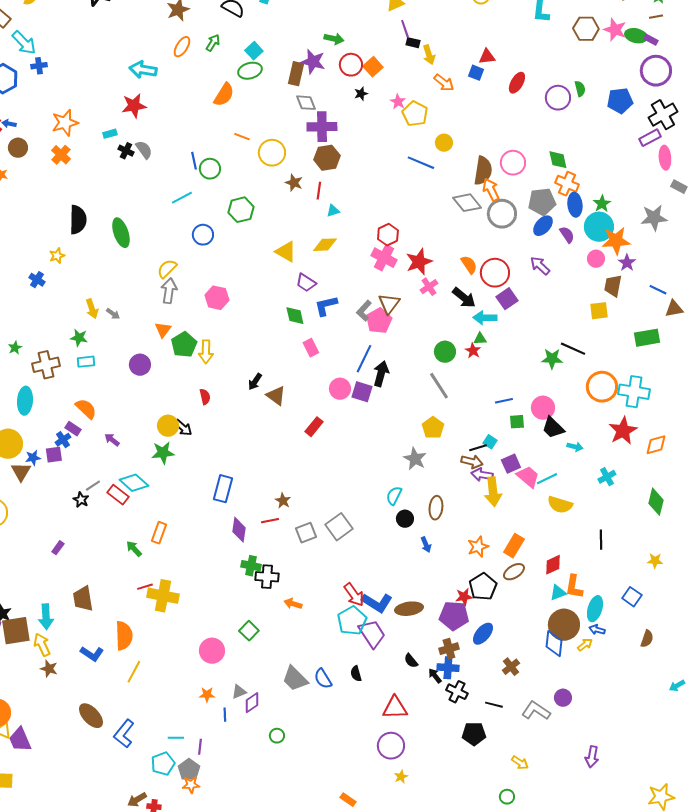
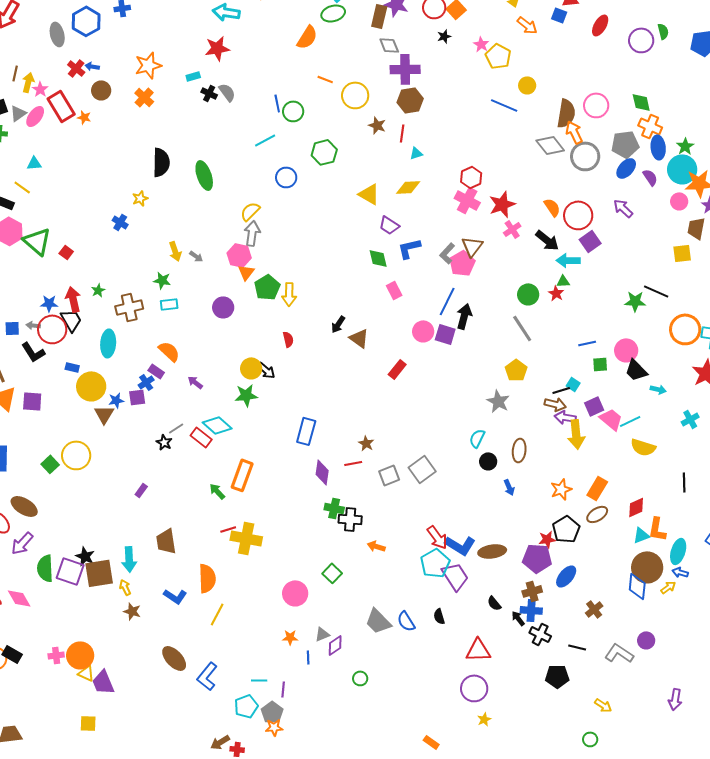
pink hexagon: (217, 298) -> (239, 255), moved
orange rectangle: (159, 533) -> (242, 475), size x1.4
yellow arrow: (42, 645) -> (125, 587), size x0.7

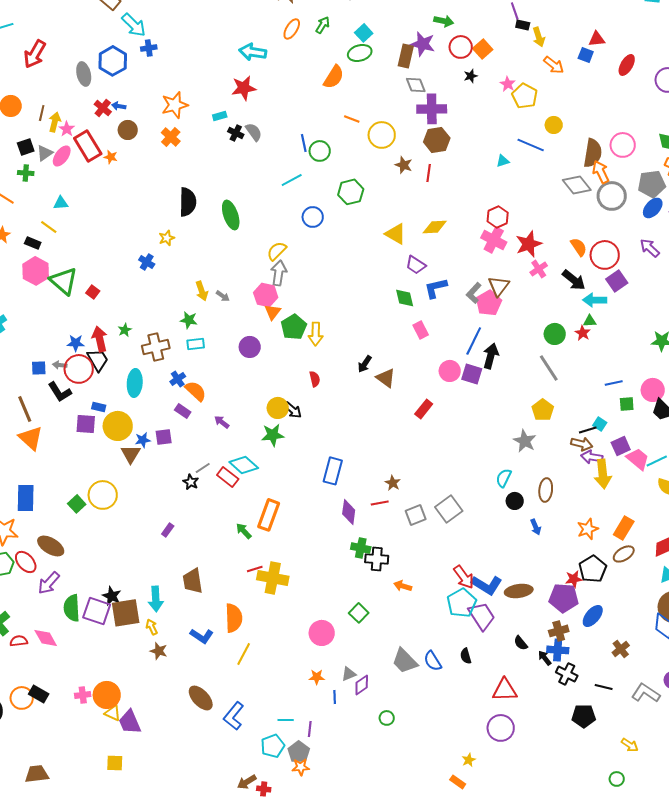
cyan triangle: (416, 153) -> (503, 161), moved
blue cross: (146, 382) -> (178, 379), moved
purple square: (32, 401) -> (86, 424), moved
yellow star: (484, 719) -> (469, 760), moved

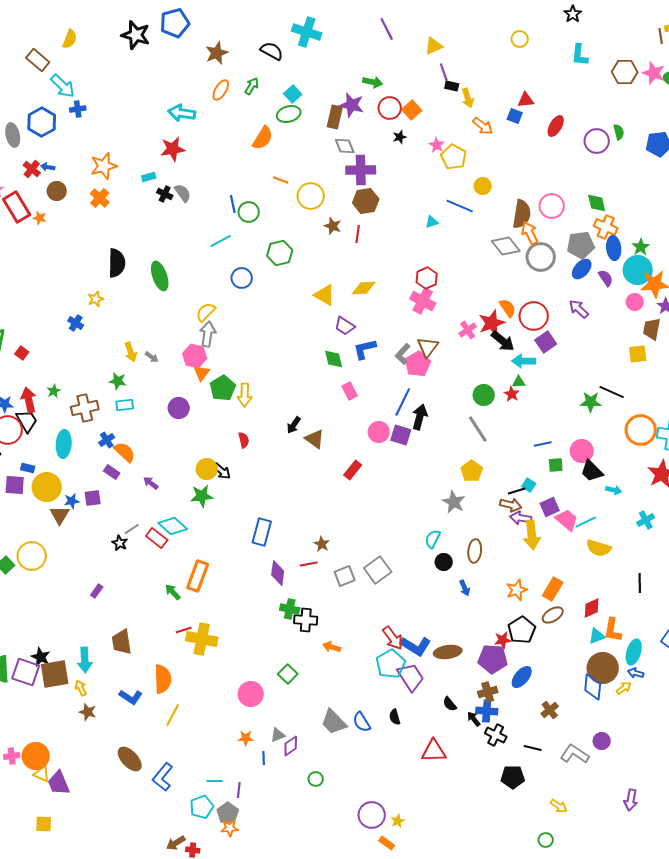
red star: (529, 244) -> (492, 323), moved
purple circle: (501, 728) -> (372, 815), moved

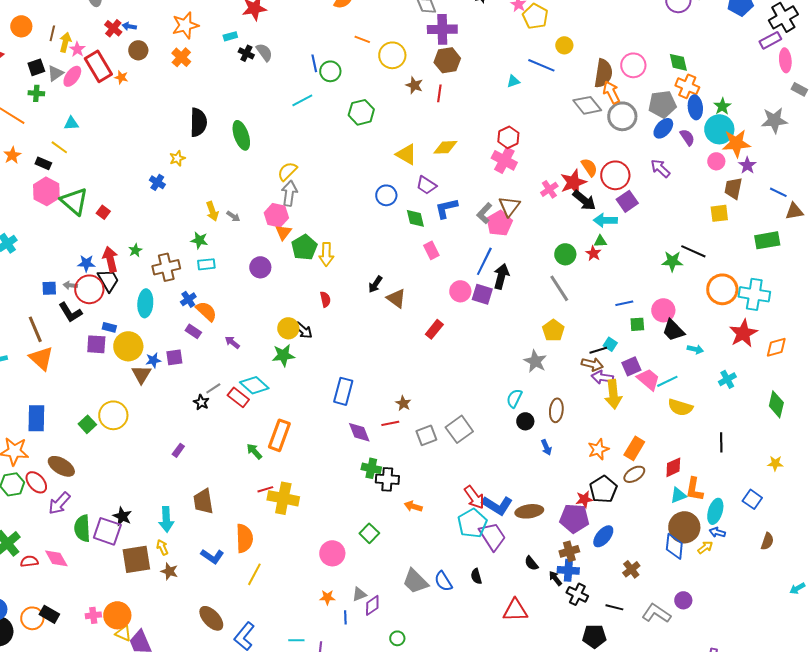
blue circle: (242, 278) -> (386, 195), moved
purple diamond: (278, 573) -> (359, 432), turned -30
brown square: (55, 674) -> (136, 559), moved

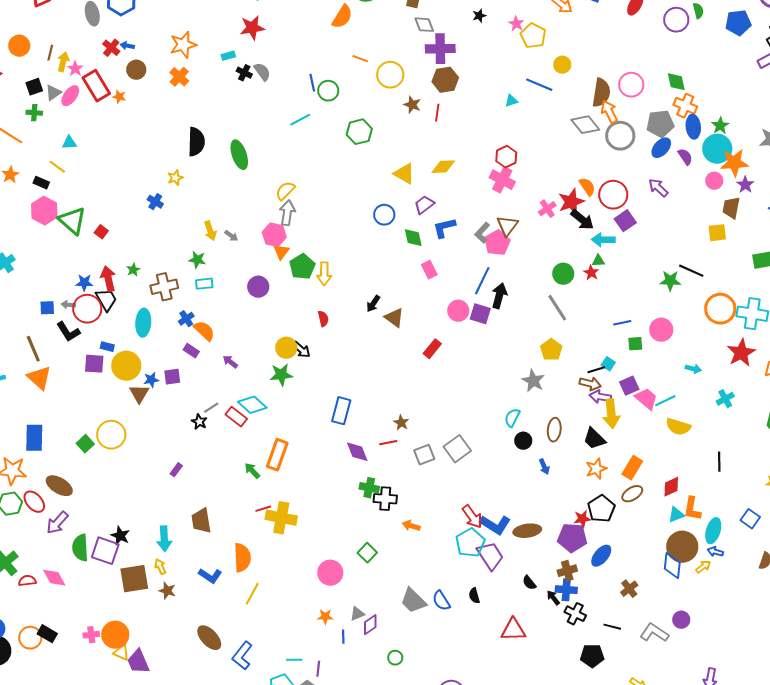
purple trapezoid: (426, 185) -> (424, 205), turned 110
black trapezoid: (673, 330) -> (594, 439), moved

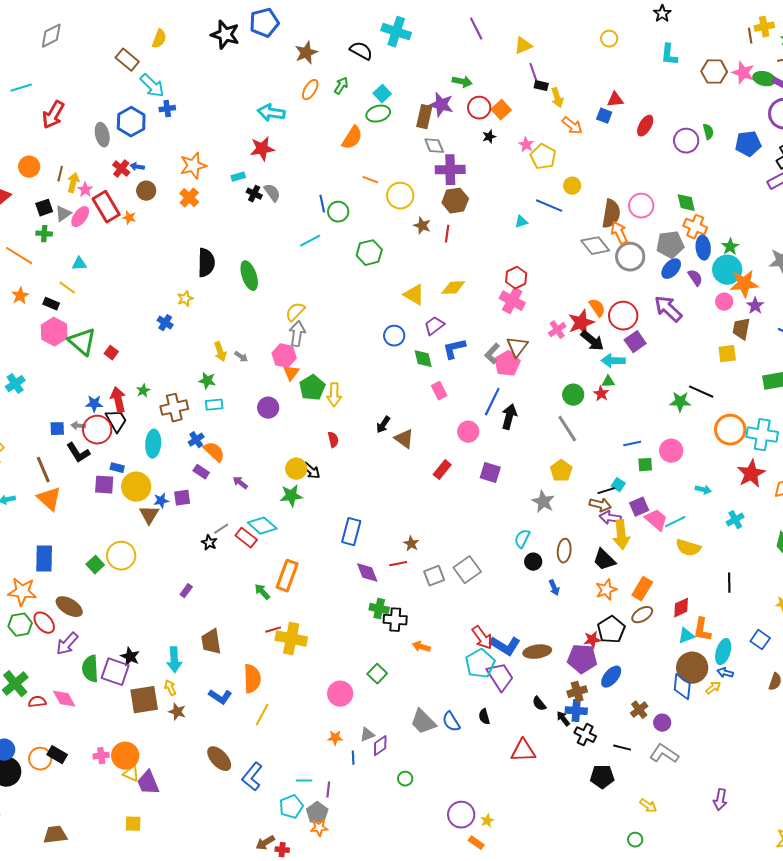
purple arrow: (658, 188) -> (668, 309), size x1.4
purple square: (480, 314) -> (490, 473), moved
purple circle: (681, 620) -> (662, 723), moved

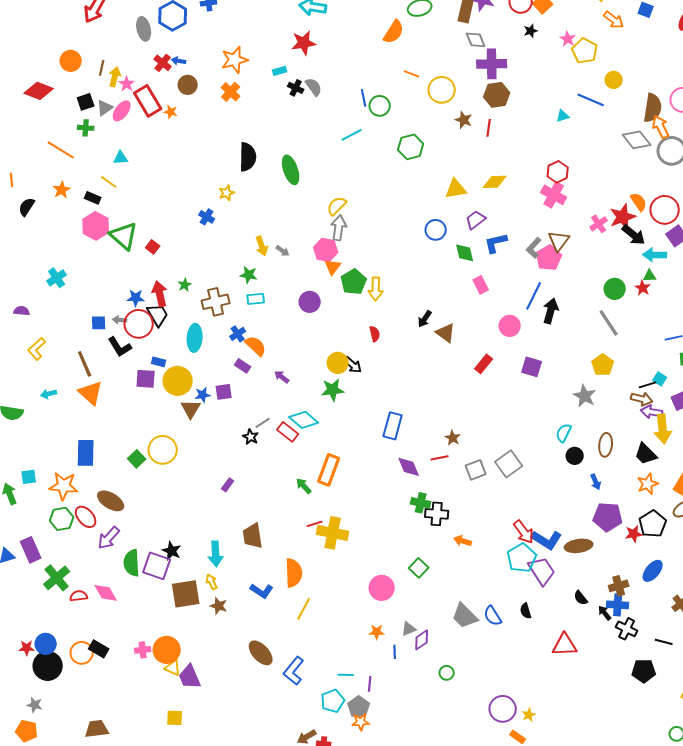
yellow triangle: (414, 295) -> (456, 189), turned -40
purple pentagon: (582, 659) -> (608, 517), moved

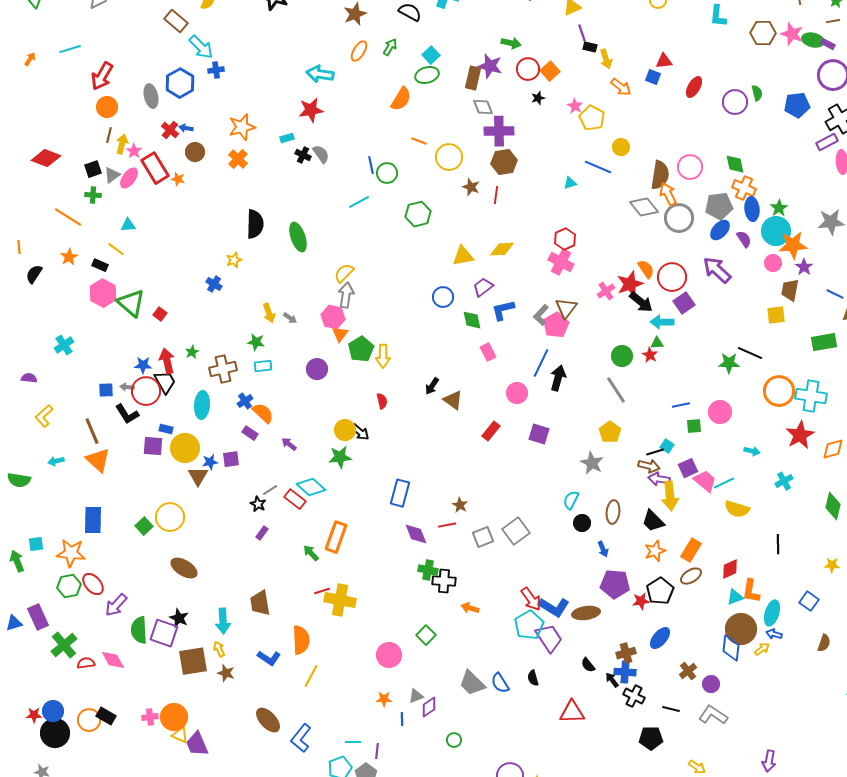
orange circle: (71, 61) -> (107, 107), moved
purple rectangle: (228, 485) -> (262, 533), moved
brown ellipse: (111, 501) -> (184, 568), moved

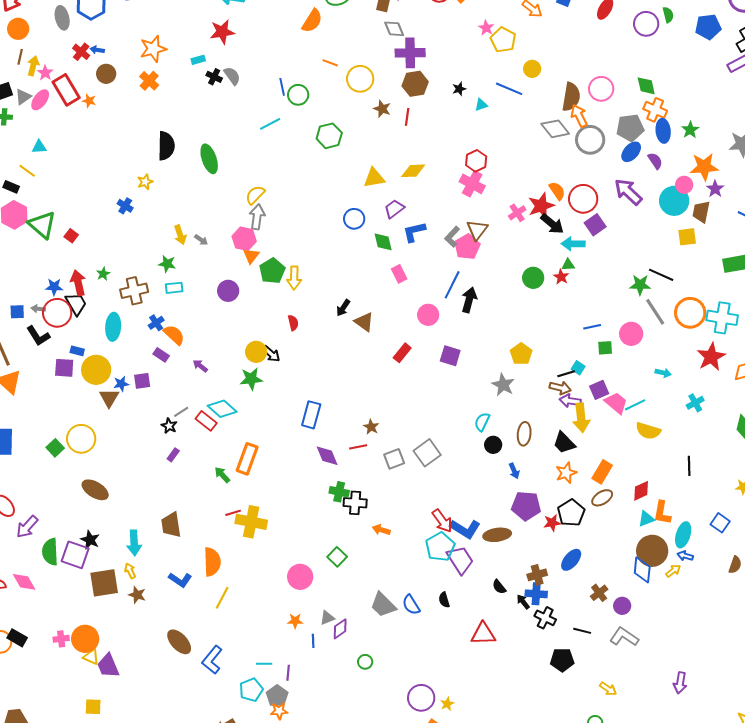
black star: (538, 98) -> (459, 89), moved
cyan circle: (776, 231) -> (674, 201), moved
gray line: (616, 390) -> (655, 312), moved

